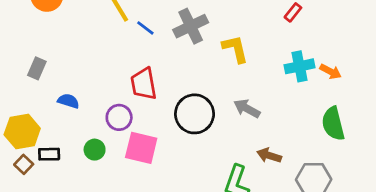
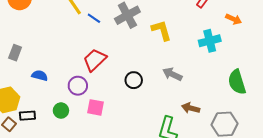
orange arrow: (331, 72) -> (234, 19), moved
red trapezoid: (144, 84) -> (95, 60), turned 60
black circle: (195, 114) -> (134, 80), size x0.6
pink square: (141, 148) -> (95, 107), size x0.7

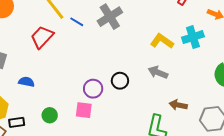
yellow L-shape: (161, 30) -> (162, 41), moved, turned -35
red trapezoid: (95, 60) -> (42, 37), moved
purple circle: (78, 86) -> (93, 89), moved

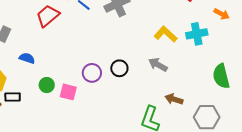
pink square: (84, 110) -> (68, 92), moved
green circle: (50, 115) -> (47, 85), moved

